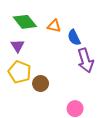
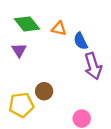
yellow pentagon: (20, 72) -> (21, 105), moved, turned -30

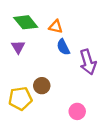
blue semicircle: (81, 41) -> (63, 47), moved

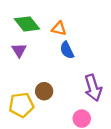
purple arrow: (88, 62) -> (93, 88), moved

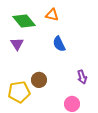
orange triangle: (59, 28) -> (52, 15), moved
purple arrow: (93, 88) -> (82, 77), size x0.6

